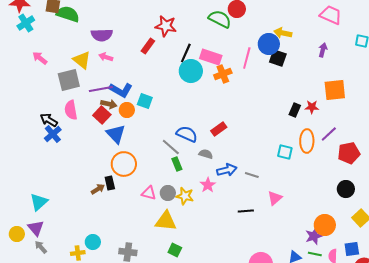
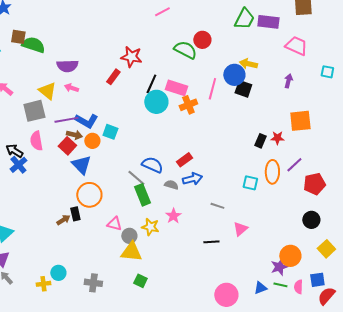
green rectangle: (177, 164) -> (142, 195), size x1.5
blue arrow: (227, 170) -> (192, 179), moved
gray circle: (168, 193) -> (129, 236), moved

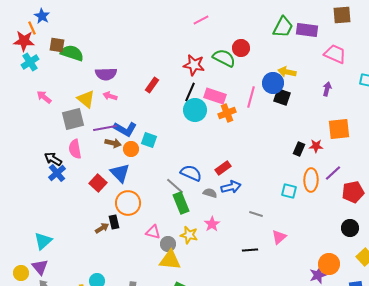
red star: (131, 57) -> (194, 65), moved
red square: (67, 146) -> (98, 183), moved

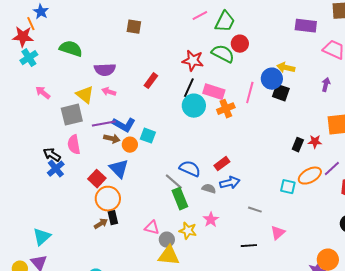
green trapezoid: (283, 27) -> (225, 22), moved
brown square: (57, 45) -> (134, 27), moved
orange ellipse: (311, 180) -> (310, 176), turned 60
orange circle: (128, 203) -> (108, 199), moved

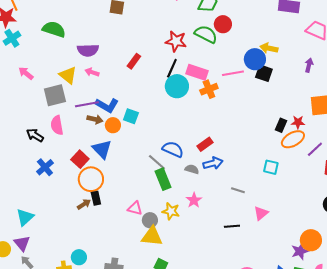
pink line: (250, 93) -> (233, 73), turned 65
blue cross: (56, 169) -> (45, 167), moved
orange ellipse: (310, 176) -> (293, 139), moved

